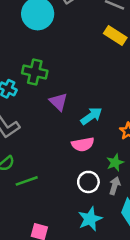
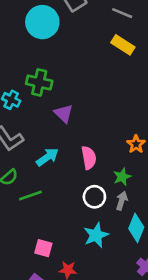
cyan arrow: (91, 116) -> (47, 157), moved
pink semicircle: (83, 144) -> (89, 158), turned -90

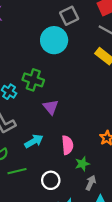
cyan circle: (42, 22) -> (54, 40), moved
green star: (122, 177) -> (82, 164), moved
white circle: (94, 197) -> (51, 180), moved

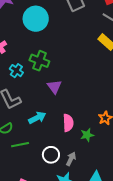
cyan circle: (54, 40) -> (36, 19), moved
green star: (82, 164) -> (87, 135), moved
gray arrow: (91, 183) -> (71, 159), moved

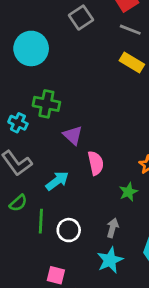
pink semicircle: (68, 123) -> (96, 163), moved
green line: (20, 145) -> (41, 221), turned -66
white circle: (51, 155) -> (69, 230), moved

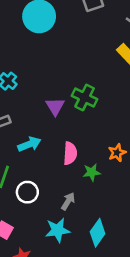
green cross: (46, 104) -> (85, 98), moved
pink semicircle: (96, 163) -> (70, 153), moved

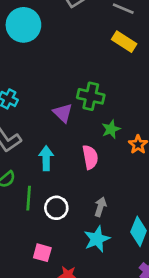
cyan arrow: (29, 144) -> (46, 158), turned -55
green star: (92, 172) -> (111, 129), moved

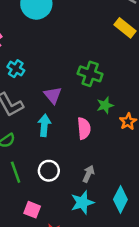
purple triangle: (63, 113) -> (53, 95), moved
green line: (29, 198) -> (16, 172), moved, turned -30

